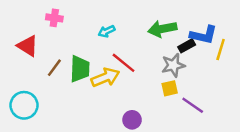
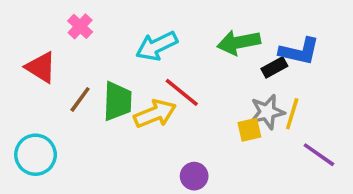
pink cross: (54, 18) -> (80, 26), turned 35
cyan arrow: (107, 31) -> (157, 46), size x1.6
yellow line: (221, 49) -> (292, 114), moved
gray star: (173, 65) -> (267, 112), moved
purple line: (193, 105) -> (319, 155), moved

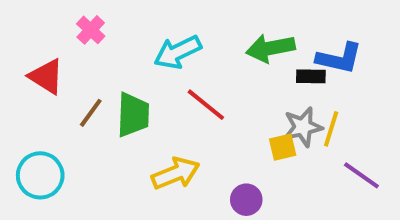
black rectangle: (274, 67) -> (311, 76), turned 30
yellow arrow: (155, 114) -> (176, 173), moved
purple circle: (194, 176) -> (246, 200), moved

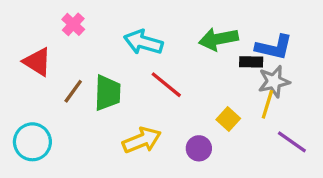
cyan arrow: (178, 52) -> (143, 42), turned 42
gray star: (303, 127) -> (274, 81), moved
yellow square: (283, 147) -> (228, 119), turned -35
purple circle: (246, 200) -> (199, 148), moved

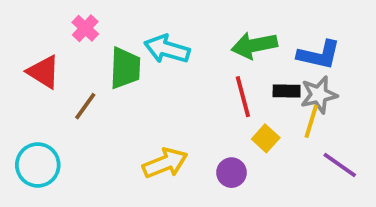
black rectangle: (251, 62) -> (287, 91), moved
red line: (166, 85) -> (243, 97), moved, turned 36
green trapezoid: (107, 93) -> (125, 68), moved

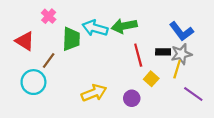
green arrow: (254, 45) -> (124, 26), moved
blue L-shape: (319, 55) -> (181, 31), turned 40
cyan circle: (38, 165) -> (33, 82), moved

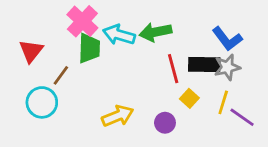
pink cross: (49, 16) -> (82, 21), moved, size x1.6
red triangle: (25, 41) -> (31, 51), turned 36
black rectangle: (163, 52) -> (204, 65), size x1.6
yellow line: (177, 69) -> (223, 102), moved

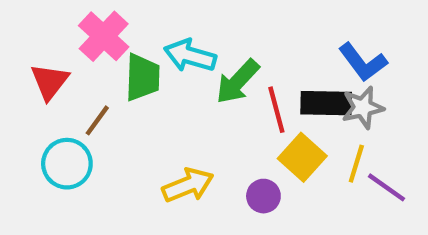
pink cross: (82, 21) -> (104, 36), moved
green arrow: (156, 32) -> (238, 82), moved, turned -36
yellow square: (189, 98) -> (302, 157), size x1.5

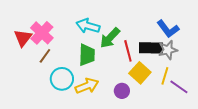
pink cross: (104, 36) -> (42, 33), moved
green trapezoid: (143, 77) -> (87, 55), moved
cyan circle: (67, 164) -> (62, 79), moved

